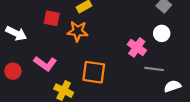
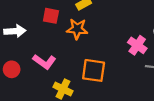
white arrow: (16, 33) -> (15, 31), turned -30

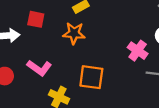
red square: (51, 16) -> (36, 19), moved

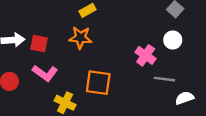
red square: (36, 19) -> (39, 44), moved

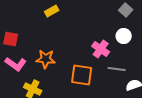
orange star: (80, 38) -> (46, 59), moved
orange square: (98, 83) -> (82, 75), moved

